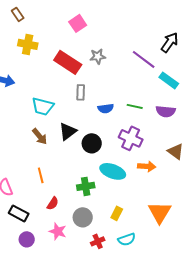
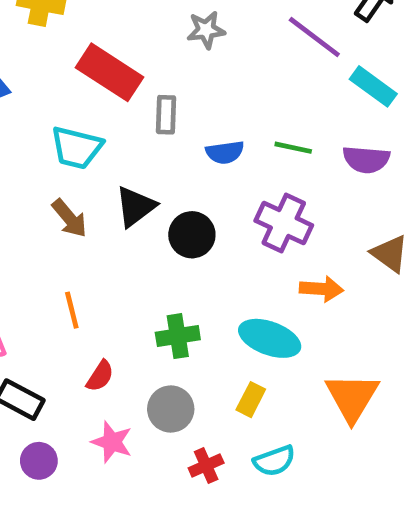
red rectangle: (68, 62) -> (110, 72), moved
cyan ellipse: (113, 171) -> (270, 338), moved

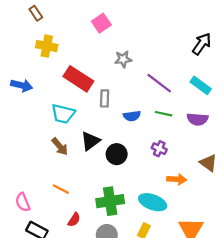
purple line: (314, 37) -> (159, 83), moved
purple cross: (284, 223) -> (159, 149), size x0.6
orange line: (72, 310) -> (61, 189), turned -49
green cross: (178, 336) -> (110, 201), size x1.4

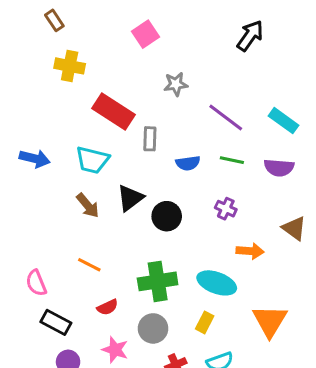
black arrow: (202, 44) -> (250, 36), moved
blue arrow: (22, 85) -> (35, 159), moved
red semicircle: (74, 220) -> (107, 307), turned 32

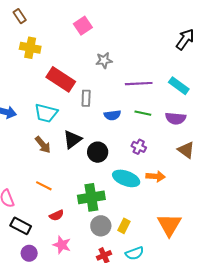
black arrow: (250, 36) -> (185, 39), moved
purple line: (226, 118) -> (139, 84), turned -40
brown triangle: (294, 228) -> (186, 150), moved
cyan ellipse: (217, 283) -> (126, 178), moved
gray circle: (153, 328) -> (101, 226), moved

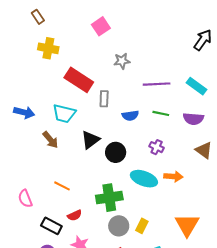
brown arrow: (43, 145) -> (50, 140), moved
black rectangle: (21, 226) -> (51, 226), moved

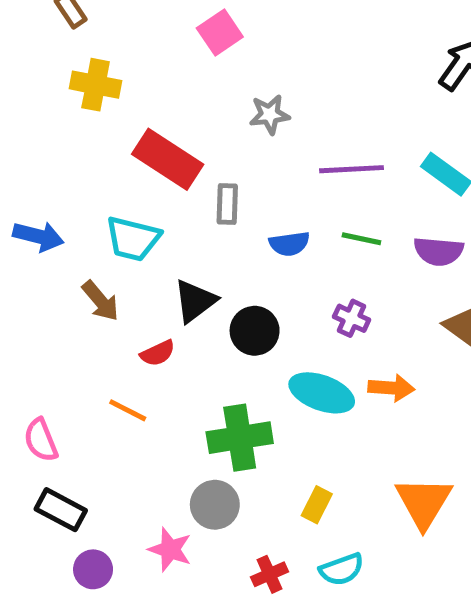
red semicircle: (75, 215) -> (158, 353), moved
black rectangle: (51, 226) -> (61, 510), moved
gray circle: (119, 226) -> (215, 505), moved

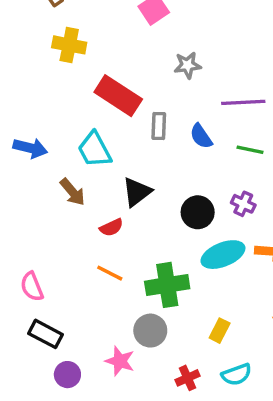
cyan trapezoid: (133, 239) -> (95, 150), turned 48
blue semicircle: (289, 244) -> (201, 136), moved, turned 64
black circle: (255, 331) -> (198, 212), moved
cyan ellipse: (322, 393) -> (223, 255), turned -42
orange line: (128, 410) -> (110, 273), moved

